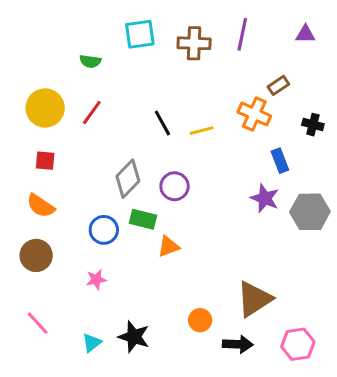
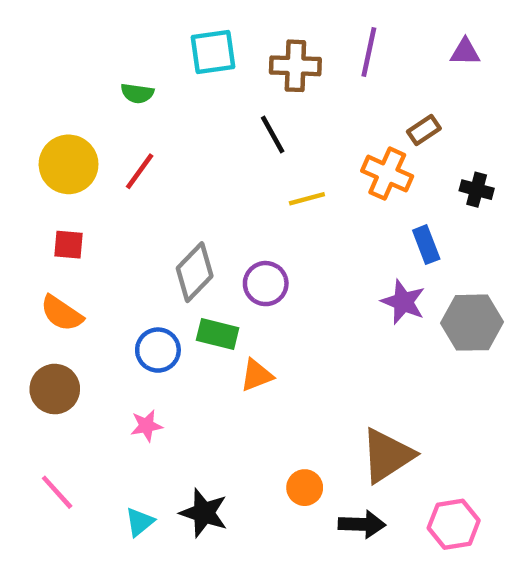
black line: (162, 123) -> (273, 135), moved

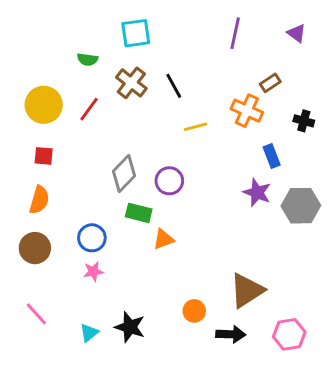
purple triangle: (465, 52) -> (297, 33), turned 36
brown cross: (295, 66) -> (131, 83), moved, turned 36
orange semicircle: (62, 313) -> (39, 200), turned -108
blue circle: (158, 350) -> (92, 238), moved

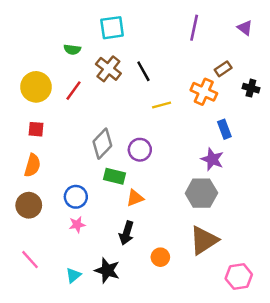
black cross: (304, 121) -> (251, 88), moved
gray hexagon: (301, 206) -> (201, 193), moved
black arrow: (231, 334) -> (127, 233), moved, turned 105

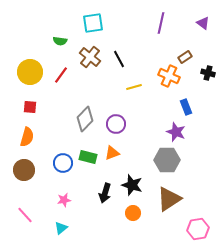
green rectangle: (114, 176) -> (88, 157), moved
orange triangle: (135, 198) -> (112, 153), moved
pink star: (77, 225) -> (64, 200), moved
black star: (107, 270) -> (132, 185), moved

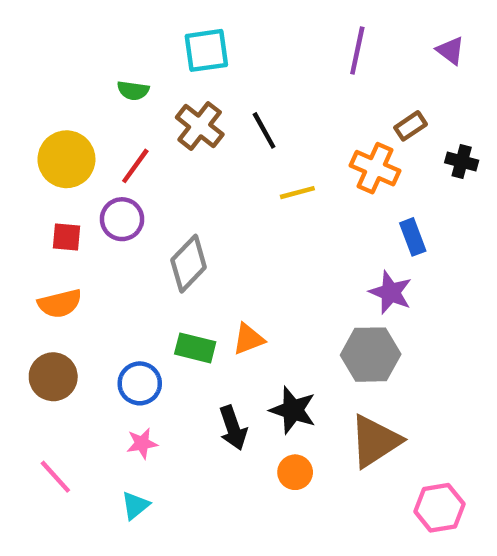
purple circle: (116, 124) -> (122, 219), moved
orange semicircle: (27, 137) -> (60, 304), turned 60
blue circle: (63, 163) -> (140, 383), moved
black arrow: (105, 193) -> (233, 428), turned -36

